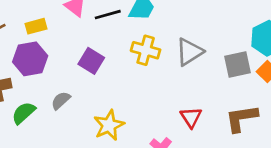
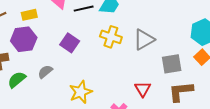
gray square: (237, 65) -> (172, 64), moved

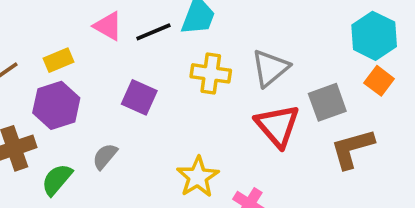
red triangle: (143, 89) -> (277, 126), moved, size x1.5
yellow star: (81, 92) -> (198, 177), moved

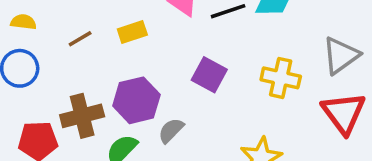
yellow cross: (211, 73) -> (281, 78), moved
purple hexagon: (56, 105) -> (136, 100), moved

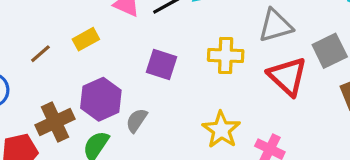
gray triangle: (341, 55) -> (275, 26), turned 30

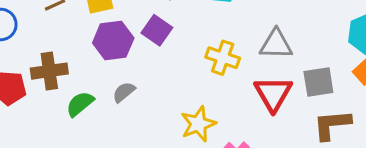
purple square: (161, 65) -> (157, 30), moved
purple hexagon: (101, 99) -> (113, 41), moved

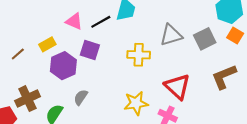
gray square: (318, 82) -> (205, 39), moved
red triangle: (273, 94) -> (177, 87), moved
yellow star: (198, 124) -> (136, 103), turned 30

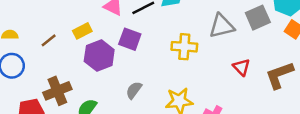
gray square: (205, 39) -> (258, 18), moved
red triangle: (177, 87) -> (241, 67), moved, size x0.6
gray semicircle: (81, 97) -> (134, 90), moved

